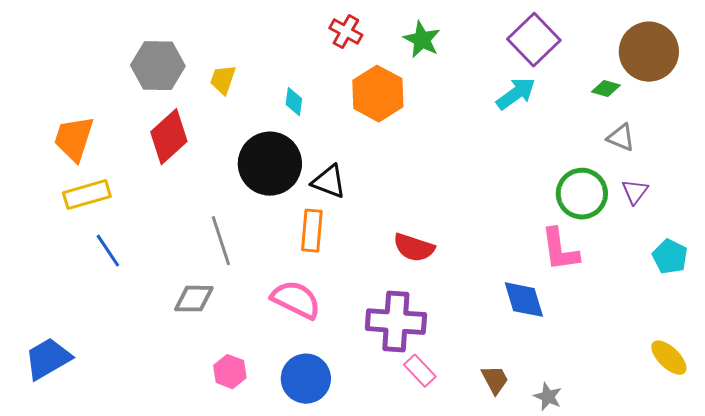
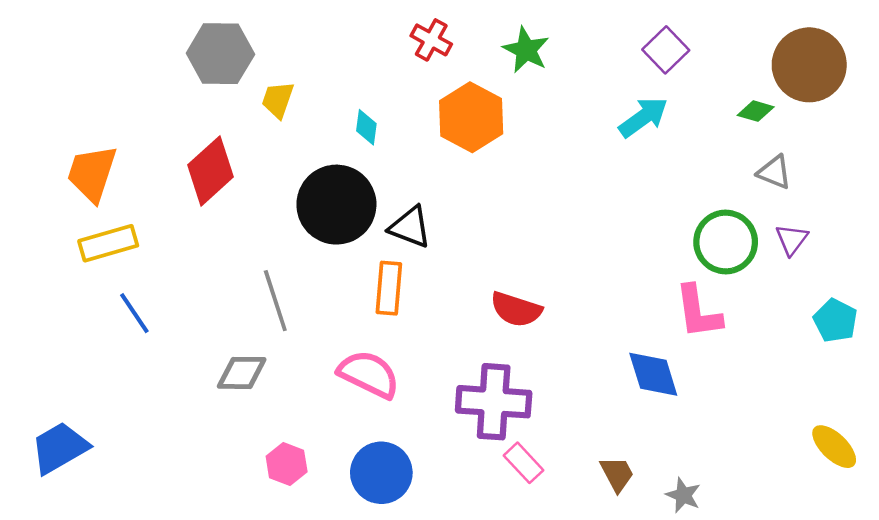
purple square: (534, 40) -> (666, 50), size x0.7
gray hexagon: (158, 66) -> (220, 54), moved

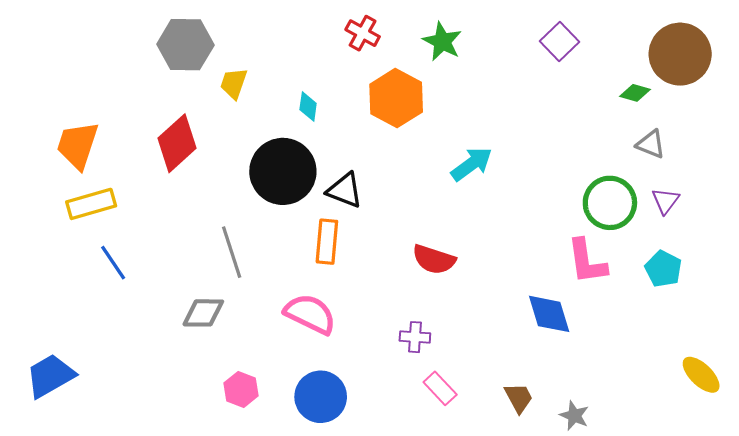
cyan arrow: (643, 117) -> (472, 164), moved
cyan pentagon: (835, 321) -> (663, 269), moved
purple cross: (494, 402) -> (415, 337), size x0.5

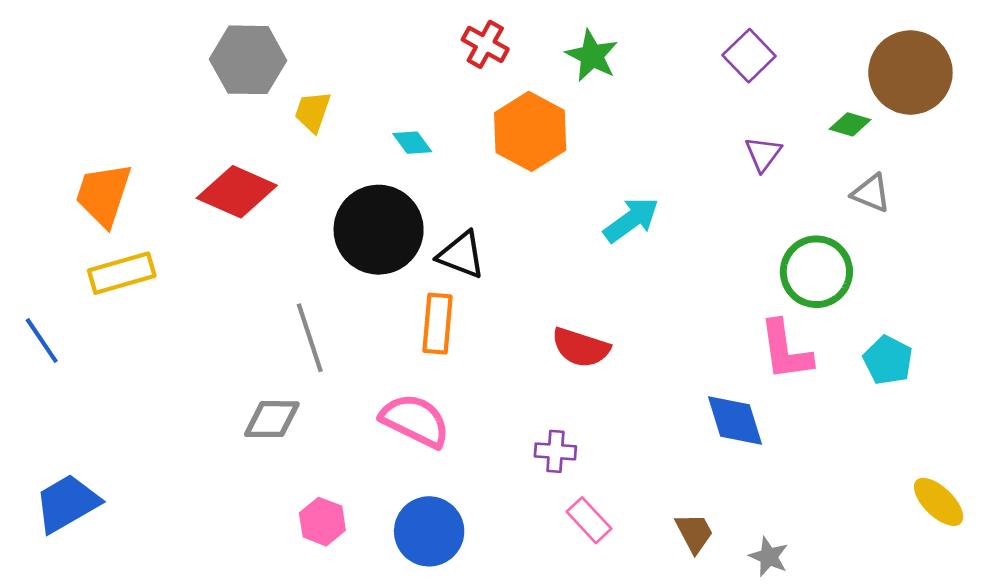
cyan diamond: (308, 106) -> (412, 143), turned -44
red diamond: (177, 143) -> (237, 192), turned 66
purple triangle: (665, 201) -> (763, 154), moved
blue line: (113, 263) -> (42, 341), moved

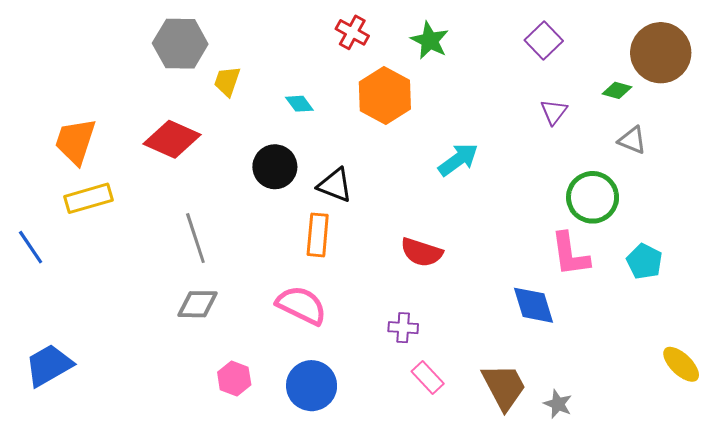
black circle: (379, 230) -> (275, 167), size x0.7
gray line: (310, 338) -> (195, 238), moved
brown trapezoid: (694, 533) -> (504, 387), size x1.6

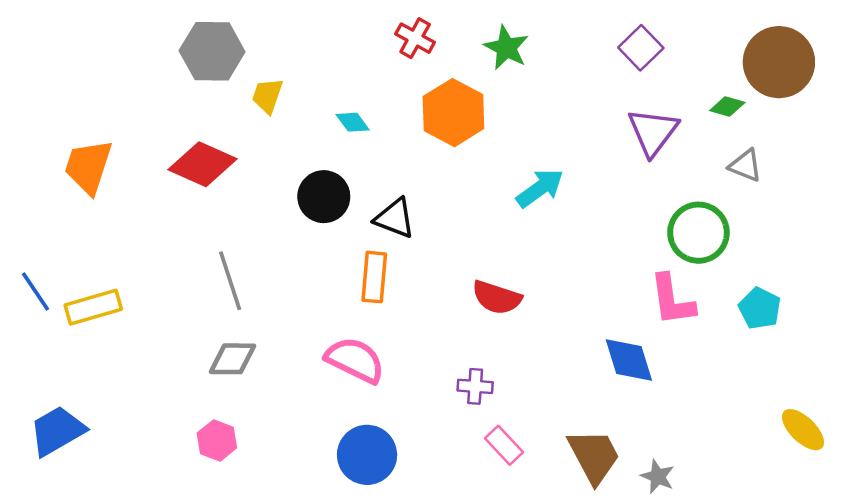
purple triangle: (554, 112) -> (653, 132), size x1.6
yellow rectangle: (89, 198) -> (93, 307), moved
pink hexagon: (234, 379) -> (217, 440), moved

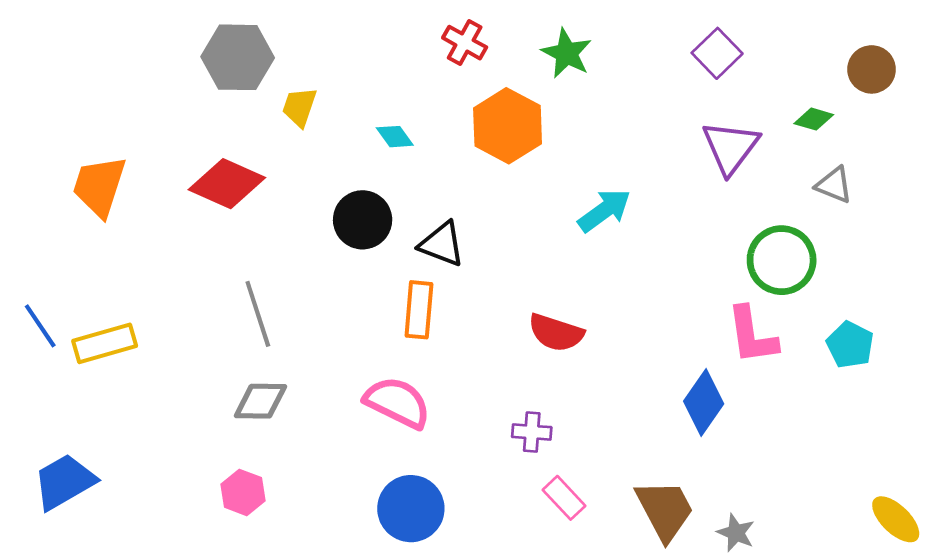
brown circle: (779, 62) -> (872, 69), size x0.6
blue diamond: (629, 360) -> (704, 402), turned 52
yellow ellipse: (803, 430) -> (896, 519), moved

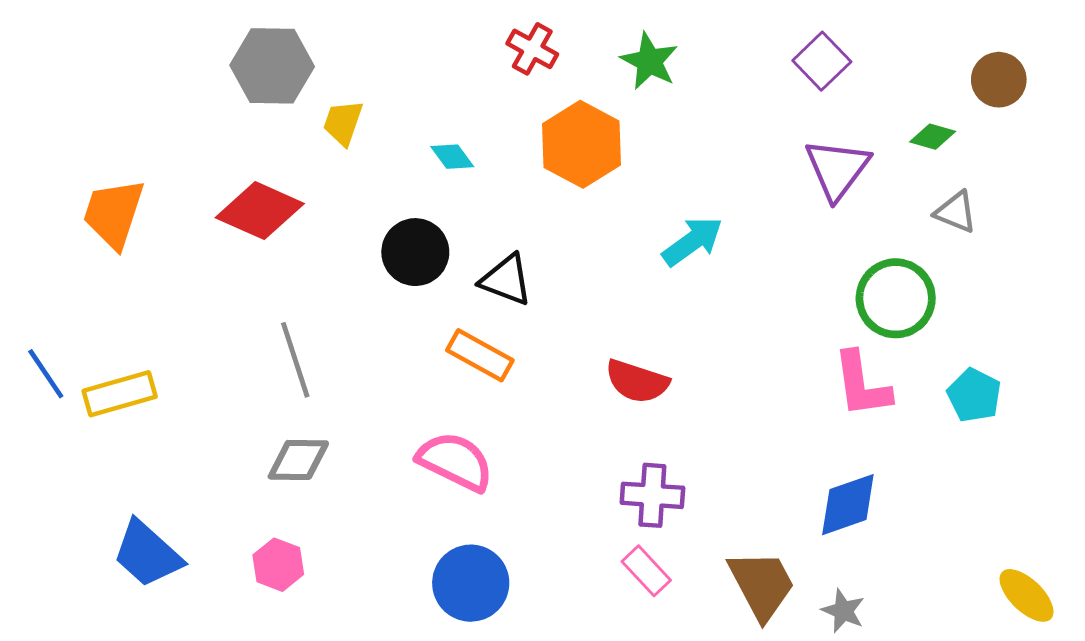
orange rectangle: (419, 310) -> (480, 355), turned -66
blue diamond: (704, 402) -> (848, 505), moved, turned 36
purple cross: (532, 432) -> (652, 495), moved, size x1.4
blue trapezoid: (64, 482) -> (147, 554), moved, turned -108

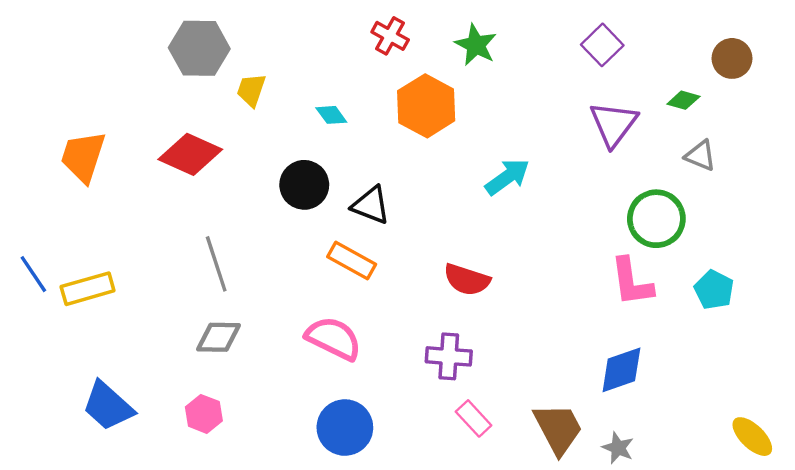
purple cross: (652, 495) -> (449, 356), moved

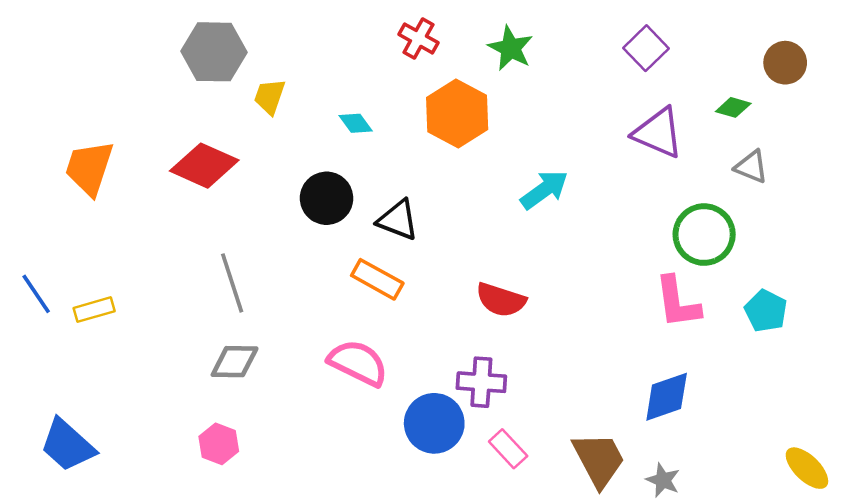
purple triangle: (613, 124) -> (658, 133), turned -44
yellow rectangle: (88, 289) -> (94, 310), size x0.7
blue trapezoid: (108, 406) -> (68, 445), moved
blue circle: (345, 428) -> (434, 423), moved

